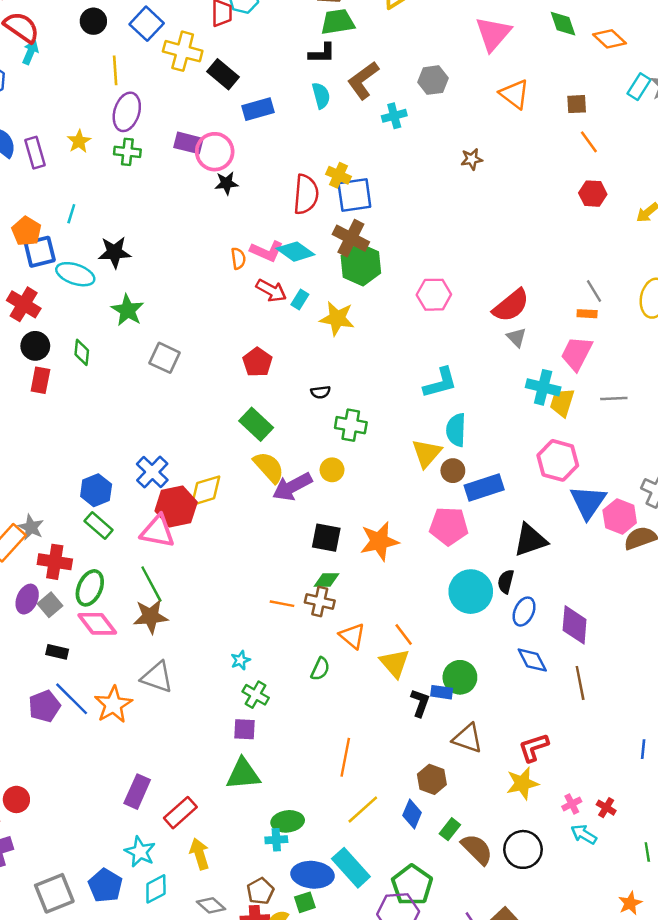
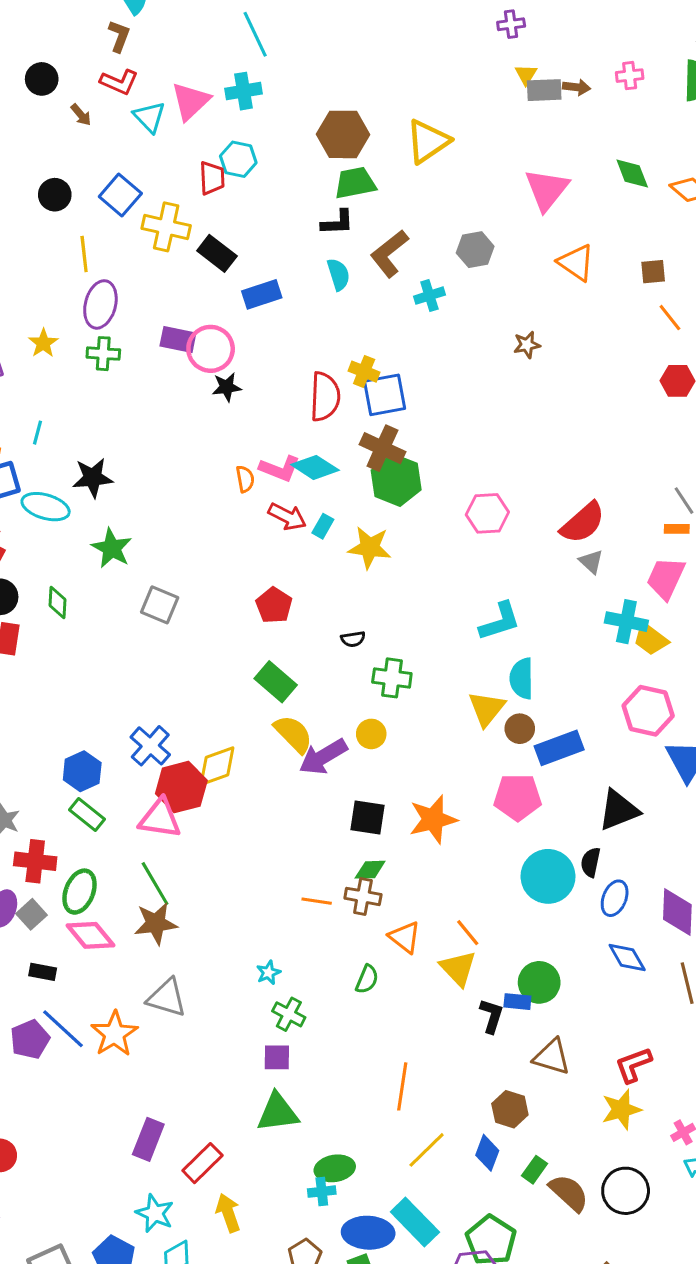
yellow trapezoid: (562, 402) -> (651, 639), turned -68

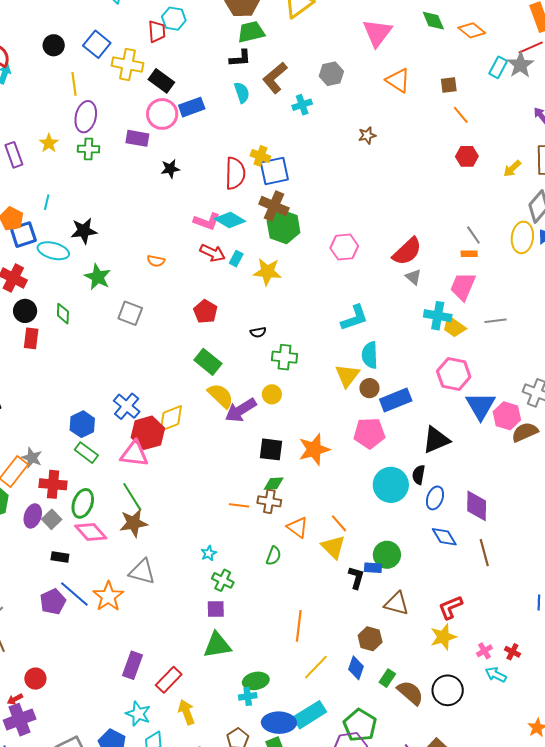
pink circle: (211, 349) -> (162, 114), moved
orange semicircle: (245, 479) -> (156, 261), moved, turned 114
cyan rectangle: (415, 1222) -> (310, 715), turned -76

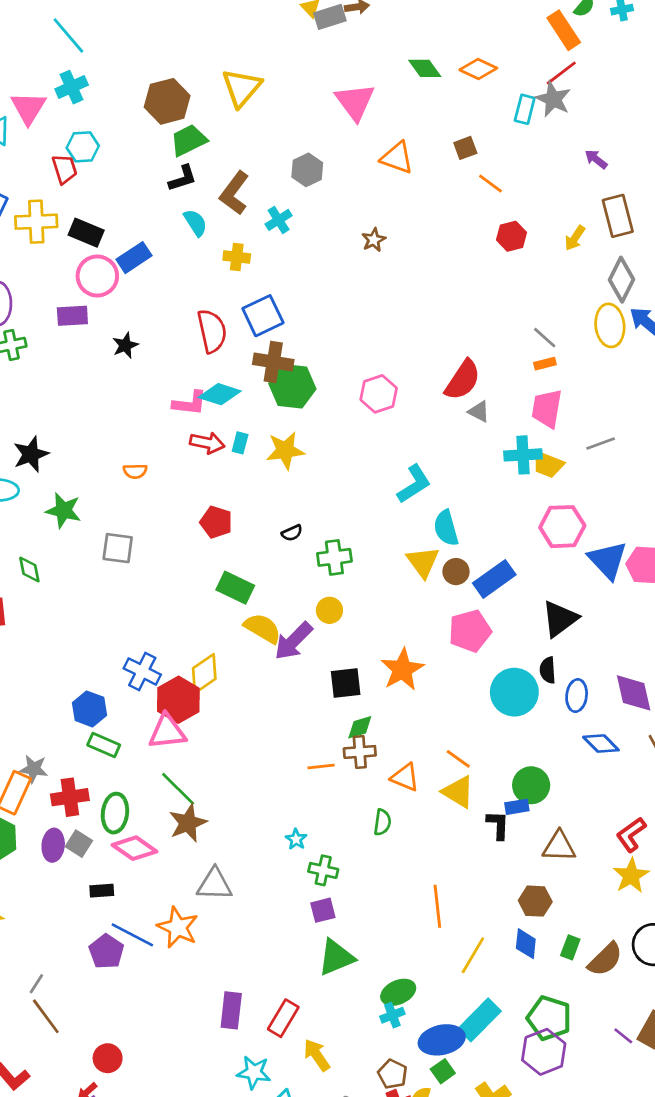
yellow cross: (260, 156) -> (237, 257), moved
brown semicircle: (410, 693) -> (605, 959), turned 108

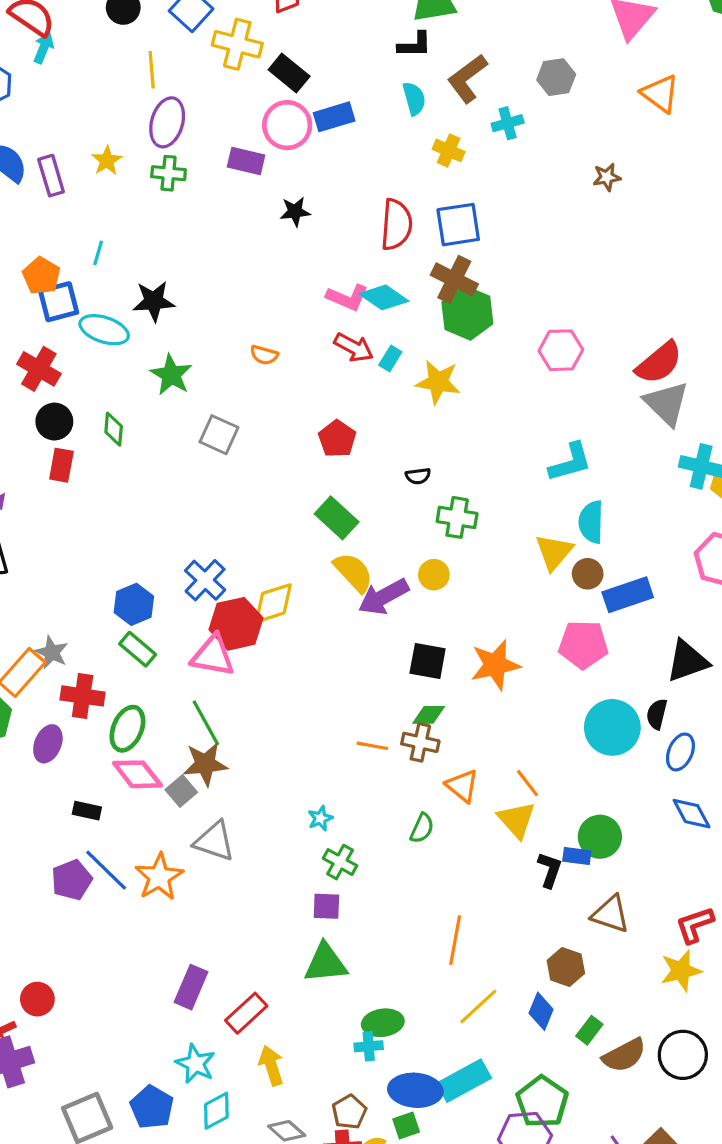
gray triangle: (479, 412) -> (666, 403), size x1.8
gray square: (79, 844) -> (181, 791), moved

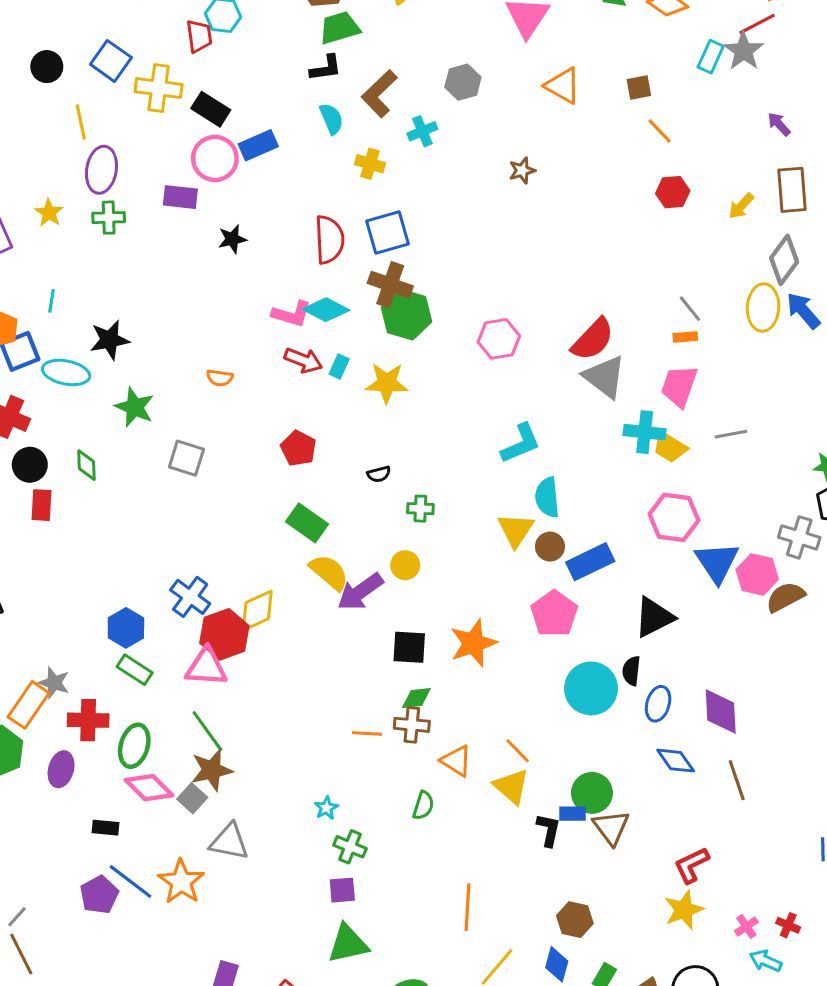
green cross: (457, 517) -> (420, 509), size x0.7
pink pentagon: (583, 645) -> (554, 614), turned -30
brown triangle: (611, 914) -> (611, 827), moved, turned 42

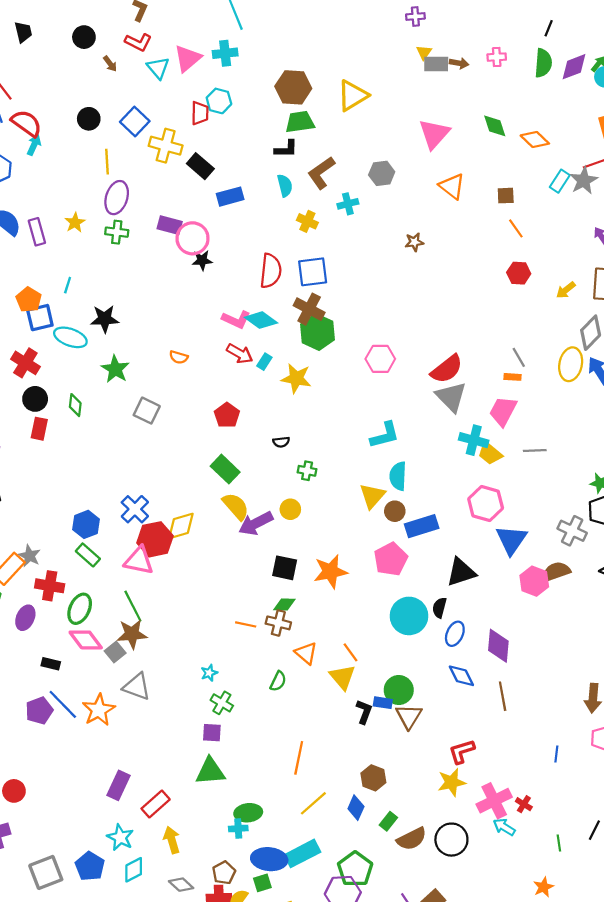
pink circle: (215, 158) -> (192, 238), moved
pink hexagon: (757, 574) -> (534, 581), moved
pink cross: (746, 926) -> (494, 801), size x2.0

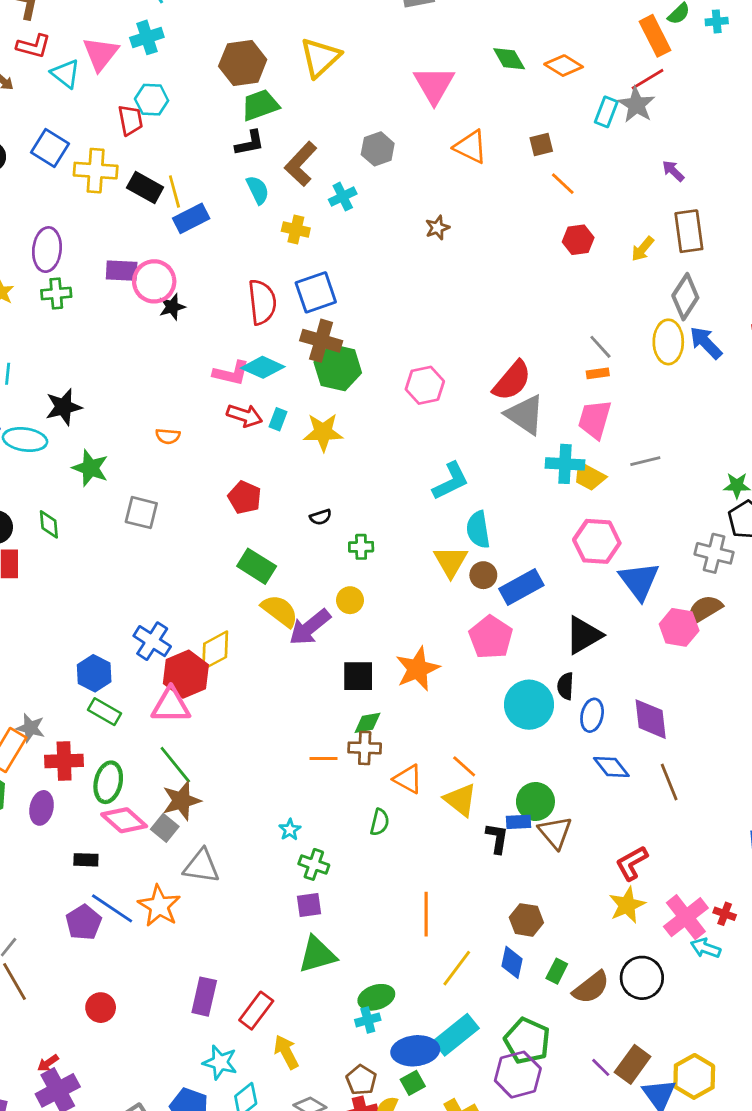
yellow line: (107, 162) -> (174, 191), moved
red circle: (14, 791) -> (101, 1008), moved

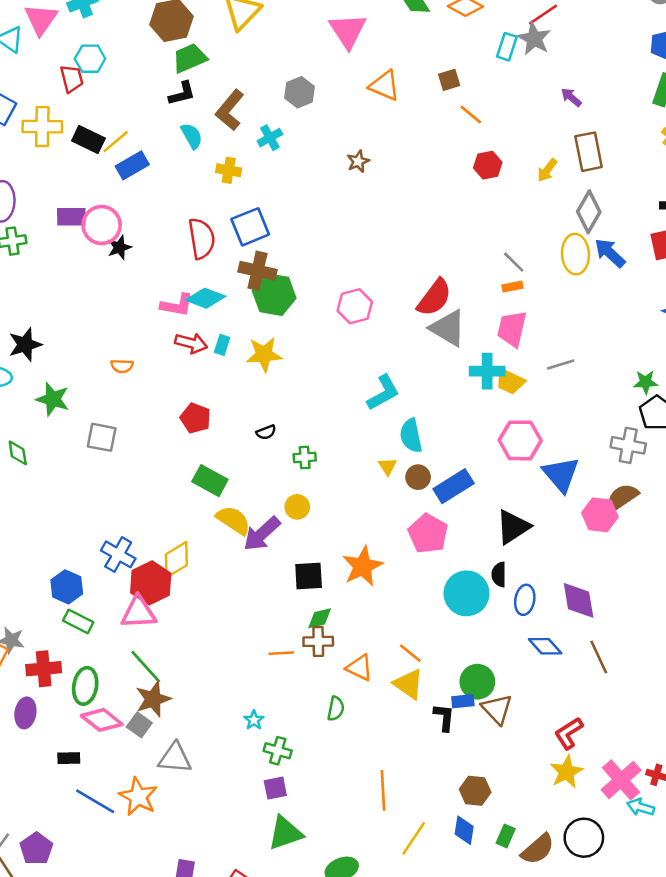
yellow line: (174, 191) -> (116, 142), turned 68
yellow triangle: (451, 562) -> (387, 466), size x0.6
purple pentagon: (84, 922) -> (36, 849), moved

